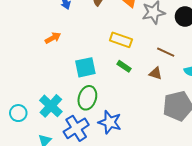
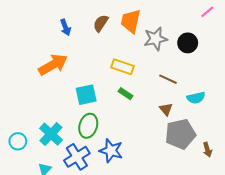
orange arrow: (53, 38) -> (53, 65), size x1.8
brown triangle: (155, 73) -> (166, 109), moved, turned 32

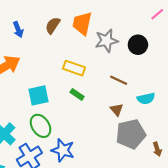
green ellipse: (88, 126) -> (41, 126), turned -50

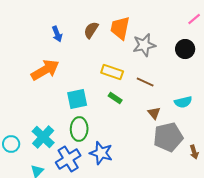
black circle: (138, 45) -> (185, 49), moved
brown line: (119, 80) -> (145, 82), moved
green ellipse: (41, 126) -> (79, 129), turned 35

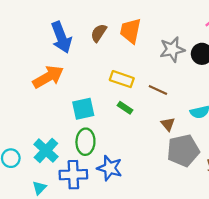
blue arrow: (57, 34) -> (61, 37), size x1.8
gray star: (144, 45) -> (172, 49), moved
blue cross: (68, 159) -> (73, 175), turned 30

